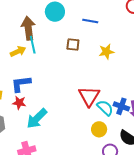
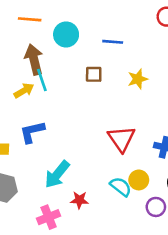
red star: (19, 103) -> (79, 200), moved
cyan semicircle: (105, 108) -> (121, 187), moved

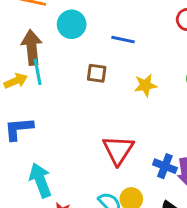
cyan arrow: (57, 174) -> (40, 180), turned 112

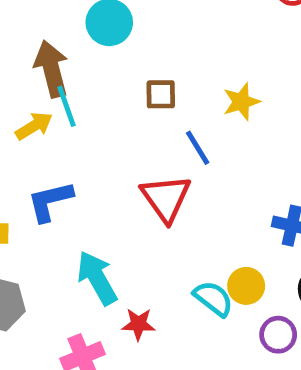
blue line: (123, 40) -> (198, 148), moved, turned 55
red triangle: (118, 150) -> (166, 198), moved

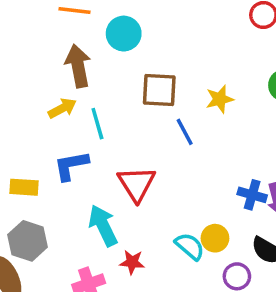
brown square: (161, 94) -> (159, 90), size x1.5
cyan line: (67, 106) -> (97, 124), moved
red triangle: (166, 198) -> (137, 184), moved

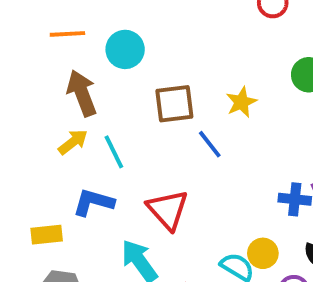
blue L-shape: (71, 166) -> (93, 202), turned 36

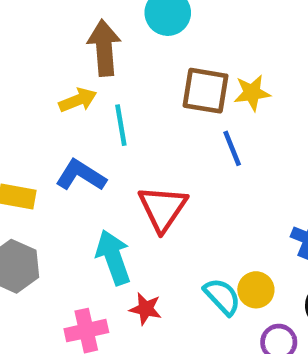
yellow star: (241, 102) -> (252, 93), moved

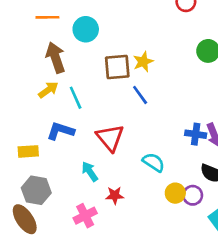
cyan arrow: (113, 257) -> (90, 172), size x0.7
yellow circle: (256, 290) -> (175, 193), moved
cyan semicircle: (222, 297) -> (154, 162), moved

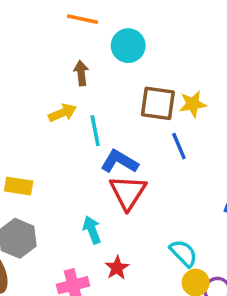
brown arrow: (56, 57) -> (81, 73), size x0.6
blue L-shape: (60, 131) -> (119, 162), moved
cyan semicircle: (154, 162) -> (183, 253), moved
red star: (115, 195) -> (117, 268), turned 30

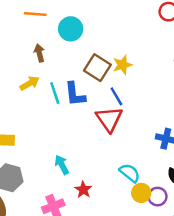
brown square: (158, 103) -> (97, 68), turned 32
blue L-shape: (119, 162) -> (75, 94), moved, turned -120
red triangle: (128, 192) -> (109, 119), moved

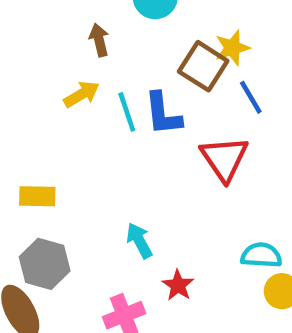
yellow star: (122, 65) -> (232, 48), moved
blue line: (116, 96) -> (251, 97), moved
cyan semicircle: (130, 173) -> (261, 255), turned -35

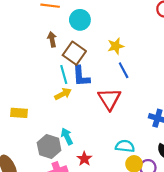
brown square: (203, 66) -> (74, 53), moved
yellow arrow: (82, 94) -> (63, 94), moved
gray hexagon: (45, 264) -> (49, 147), moved

